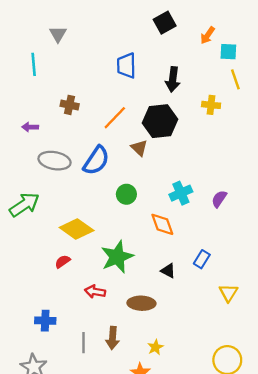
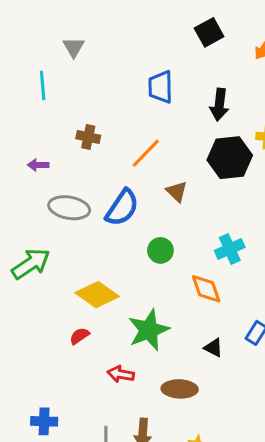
black hexagon: (160, 121) -> (230, 158), moved
blue cross: (45, 321) -> (44, 421), moved

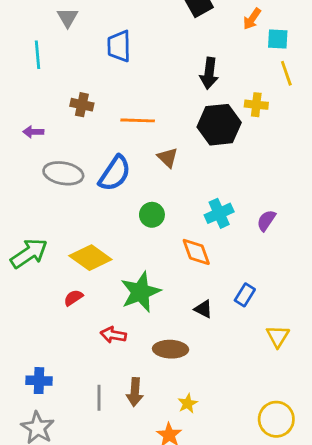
blue trapezoid: (160, 87) -> (119, 46), moved
orange line: (146, 153) -> (138, 120), turned 48
green arrow: (31, 264) -> (29, 253), moved

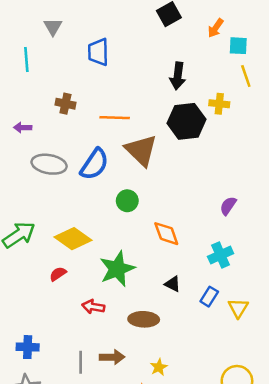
brown triangle: (168, 158) -> (141, 150), size x1.8
cyan cross: (219, 213) -> (221, 255), moved
blue rectangle: (245, 295) -> (209, 297), moved
brown arrow: (135, 392) -> (112, 357), turned -95

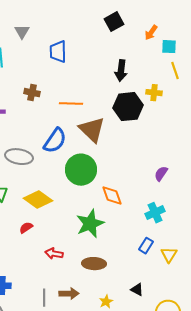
gray ellipse: (49, 164) -> (19, 157), moved
green circle: (127, 201) -> (81, 170), size x1.8
green star: (117, 269) -> (90, 224), moved
black triangle: (173, 284) -> (137, 290), moved

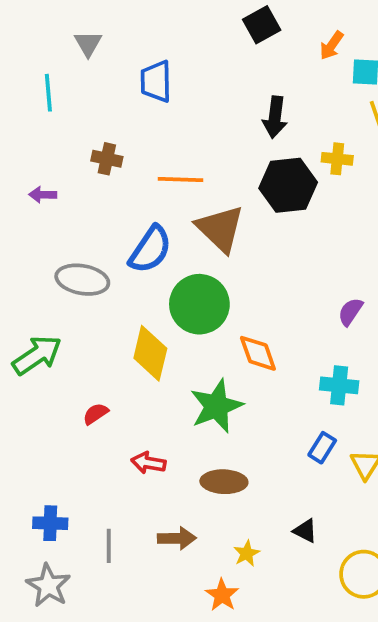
yellow diamond: (38, 200) -> (150, 353), moved, turned 68
cyan cross: (155, 213) -> (339, 385), turned 30
gray line: (44, 298) -> (109, 546), moved

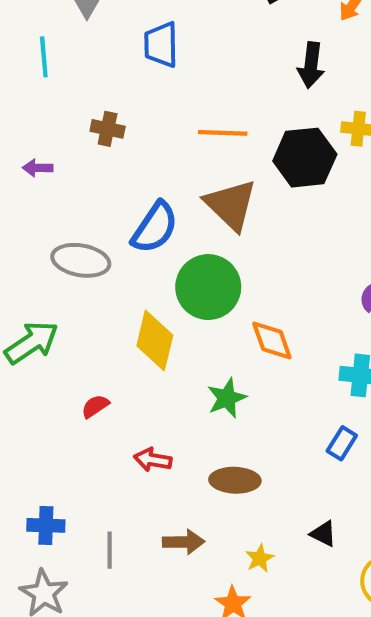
black arrow: (275, 117) -> (311, 65), moved
orange line: (181, 180) -> (223, 133), moved
green star: (216, 406) -> (227, 398), size x0.7

